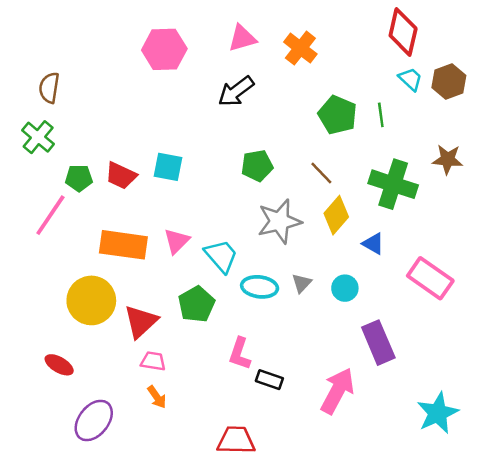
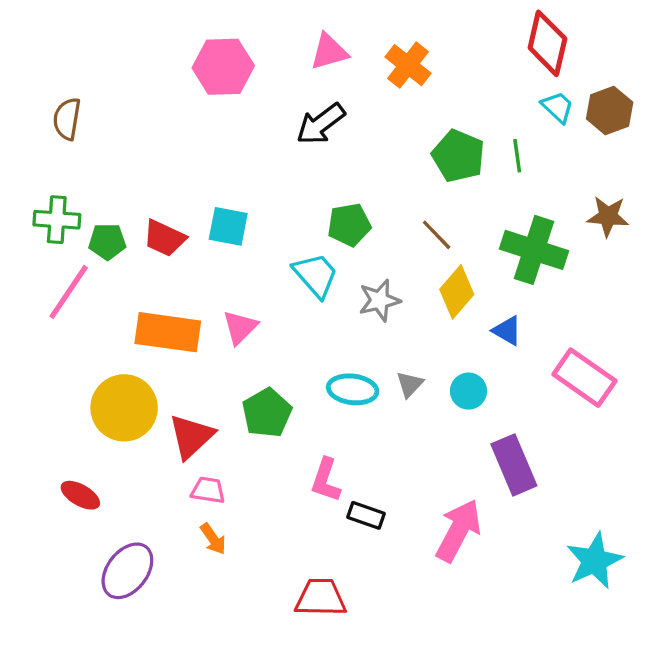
green cross: (38, 137) -> (57, 220), moved, turned -36
gray star: (279, 221) -> (379, 300), size x0.7
cyan trapezoid: (221, 256) -> (316, 275), moved

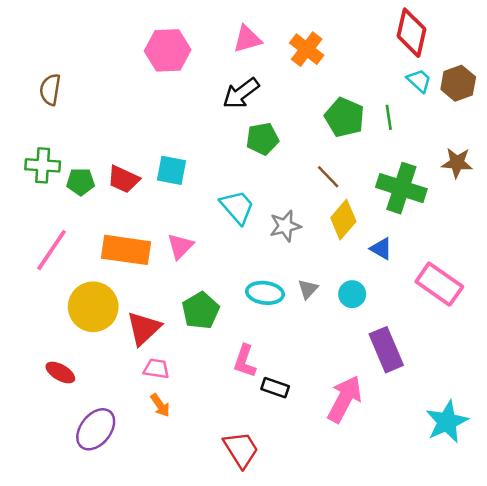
green pentagon: (349, 225) -> (262, 139), moved
pink line: (69, 292) -> (52, 250), moved
red trapezoid: (321, 598) -> (241, 450), turned 57

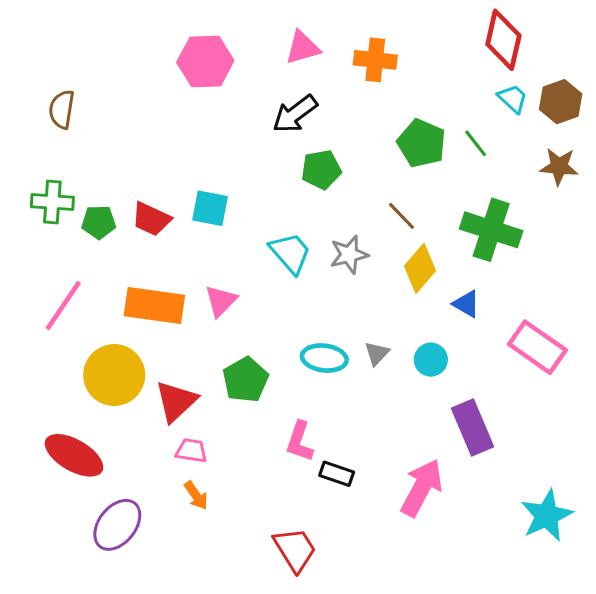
orange cross: (307, 49) -> (375, 60), turned -32
green line: (389, 117) -> (476, 143), turned -30
brown star: (457, 163) -> (559, 166), moved
gray star: (285, 226) -> (349, 255), moved
red ellipse: (60, 372) -> (74, 455), size x1.6

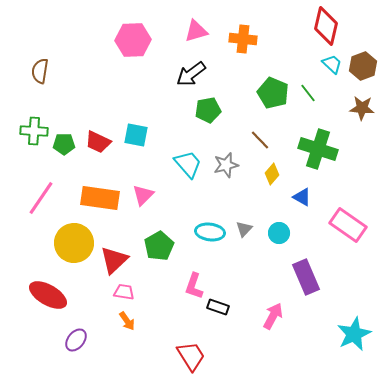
yellow diamond: (420, 268) -> (272, 174), size x0.7
pink arrow: (422, 488) -> (273, 316), size x0.7
purple ellipse: (117, 525) -> (76, 340), size x0.7

